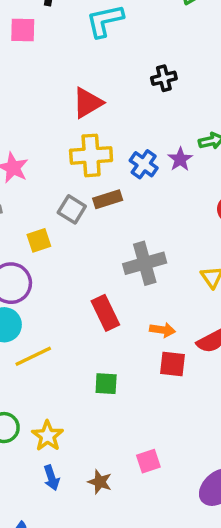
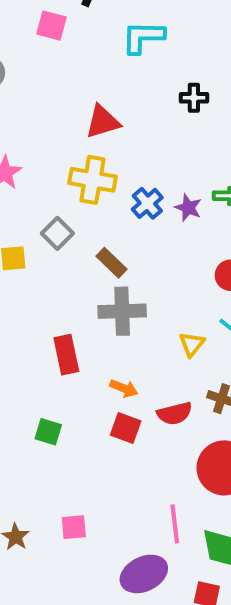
black cross: (164, 78) -> (194, 98), moved
purple star: (180, 159) -> (188, 208), turned -30
brown rectangle: (108, 199) -> (111, 263), moved, turned 48

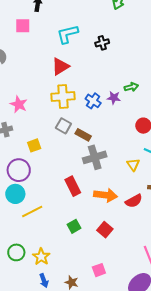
cyan L-shape: (143, 37) -> (67, 34), moved
gray square: (57, 233) -> (63, 126), moved
orange arrow: (124, 388) -> (106, 195), size x1.6
red square: (126, 428) -> (105, 230), moved, turned 35
green square: (48, 432) -> (74, 226), turned -32

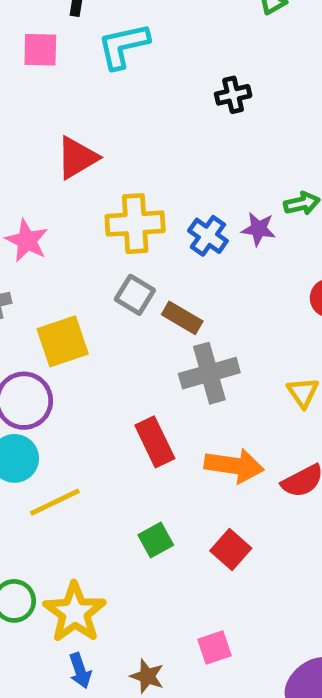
cyan L-shape: (67, 34) -> (123, 46), moved
red triangle: (60, 67) -> (77, 158), moved
yellow square: (34, 145) -> (63, 341), size x1.5
yellow star: (41, 257) -> (75, 612), size x1.4

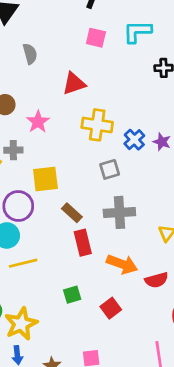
cyan L-shape: (123, 46) -> (137, 32), moved
pink square: (40, 50) -> (96, 38), moved
gray square: (135, 295) -> (110, 169), moved, turned 30
brown rectangle: (182, 318) -> (72, 213), moved

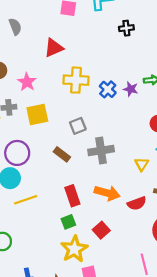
gray square: (110, 169) -> (78, 126), moved
yellow square: (45, 179) -> (37, 115), moved
red rectangle: (83, 243) -> (72, 196), moved
yellow star: (21, 324) -> (74, 249), moved

